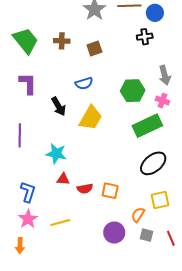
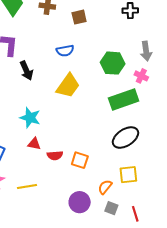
black arrow: (59, 106) -> (26, 71), moved

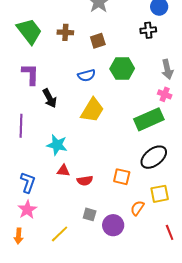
green hexagon: (113, 63) -> (122, 69), moved
orange square: (80, 160) -> (122, 177), moved
yellow line: (27, 187) -> (60, 234), moved, turned -30
gray square: (111, 208) -> (90, 214), moved

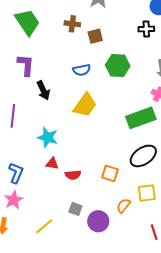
brown cross: (65, 32) -> (72, 24), moved

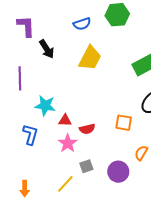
cyan star: (48, 137) -> (45, 106), moved
pink star: (14, 200) -> (68, 143), moved
gray square: (75, 209) -> (86, 166), moved, turned -32

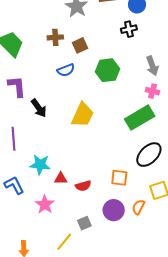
blue semicircle: (82, 24) -> (66, 70), moved
blue L-shape: (30, 134) -> (14, 185), moved, turned -40
pink star: (68, 143) -> (45, 204), moved
purple circle: (118, 172) -> (114, 210), moved

